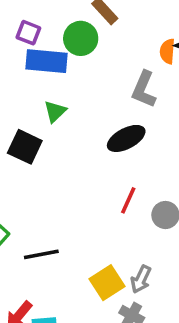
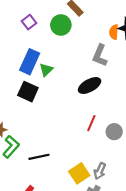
purple square: (28, 33) -> (29, 22), turned 32
blue rectangle: (46, 61) -> (30, 62), moved, turned -70

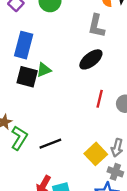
green triangle: (46, 70) -> (44, 70), moved, turned 32

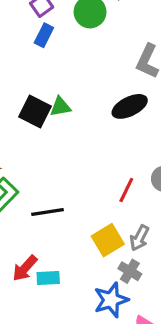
blue rectangle: (24, 45) -> (44, 35), moved, size x0.6
red line: (100, 99) -> (126, 190), moved

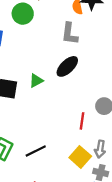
green triangle: (60, 107) -> (36, 81), moved

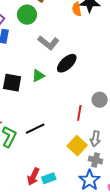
gray L-shape: (70, 34) -> (48, 43), moved, turned -60
black line: (36, 151) -> (35, 129), moved

